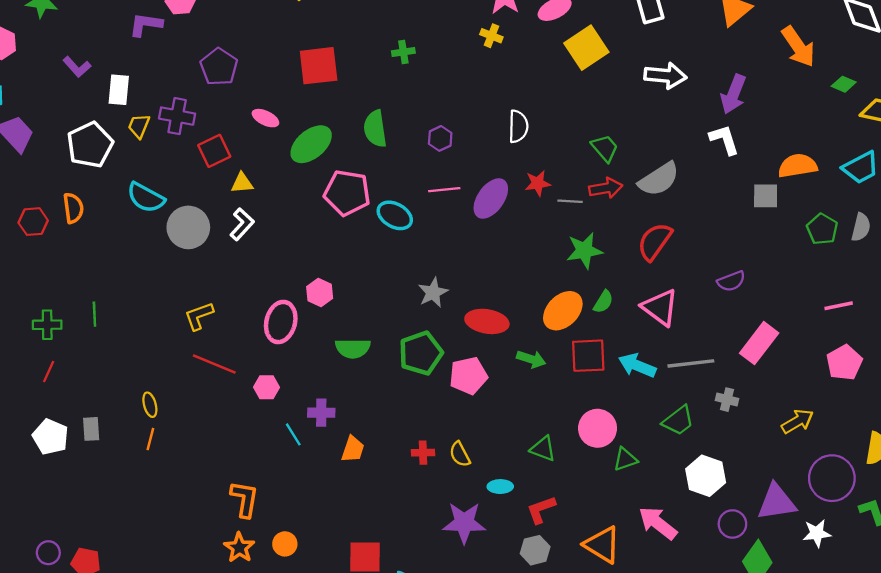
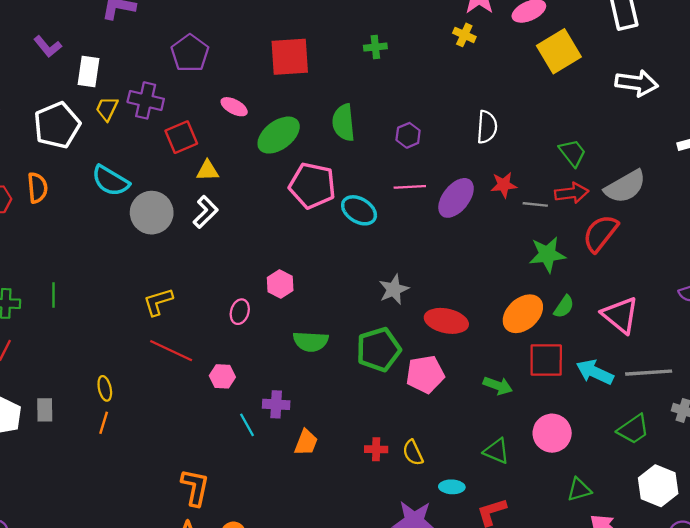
red semicircle: (655, 241) -> (600, 233), moved
pink ellipse: (281, 322) -> (240, 312), size x0.6
green arrow: (531, 359) -> (498, 386), moved
green triangle: (625, 459) -> (579, 490), moved

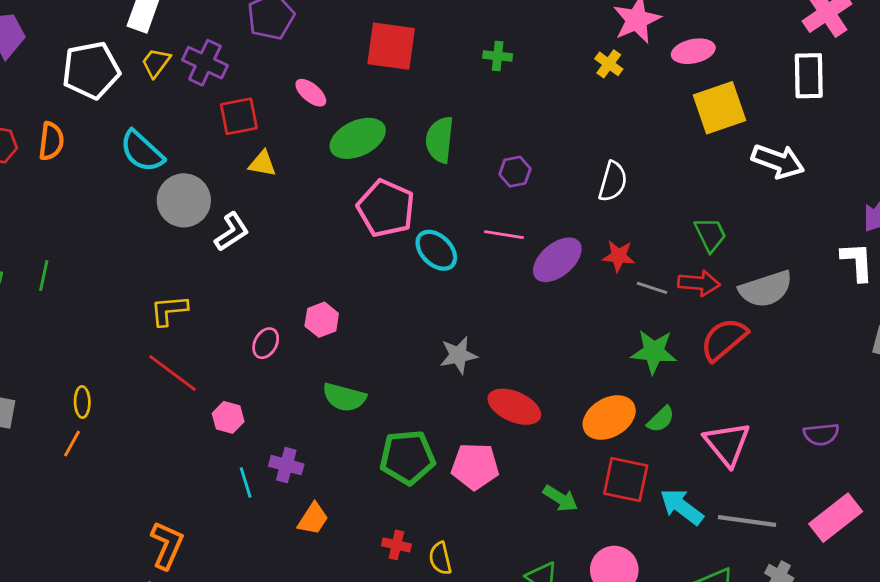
white arrow: (637, 83) -> (778, 161), moved
white L-shape: (205, 212) -> (232, 232), moved
green pentagon: (379, 349) -> (407, 457), moved

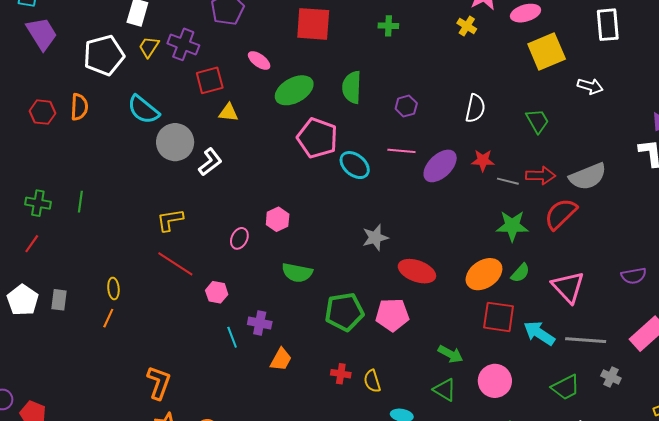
white arrow: (778, 161) -> (590, 86), size x0.7
green trapezoid: (710, 235) -> (537, 121), moved
green arrow: (560, 498) -> (450, 354), moved
orange L-shape: (167, 545) -> (159, 383), moved

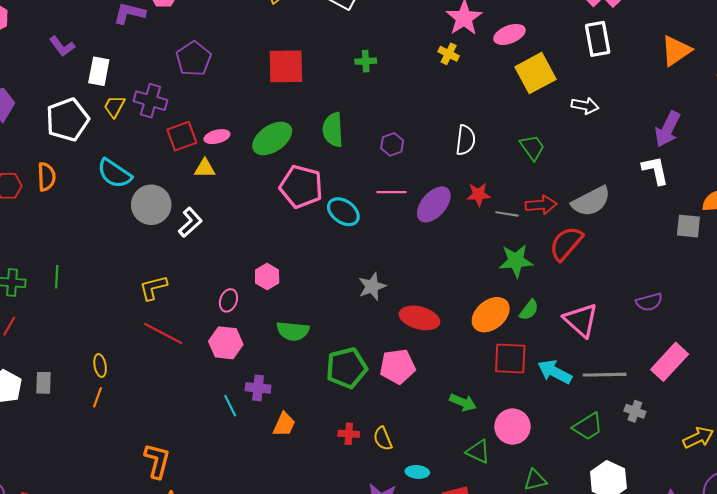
pink ellipse: (259, 60) -> (217, 137), moved, turned -45
pink hexagon: (217, 292) -> (226, 343), moved, size x1.4
green triangle: (445, 390) -> (478, 452), moved

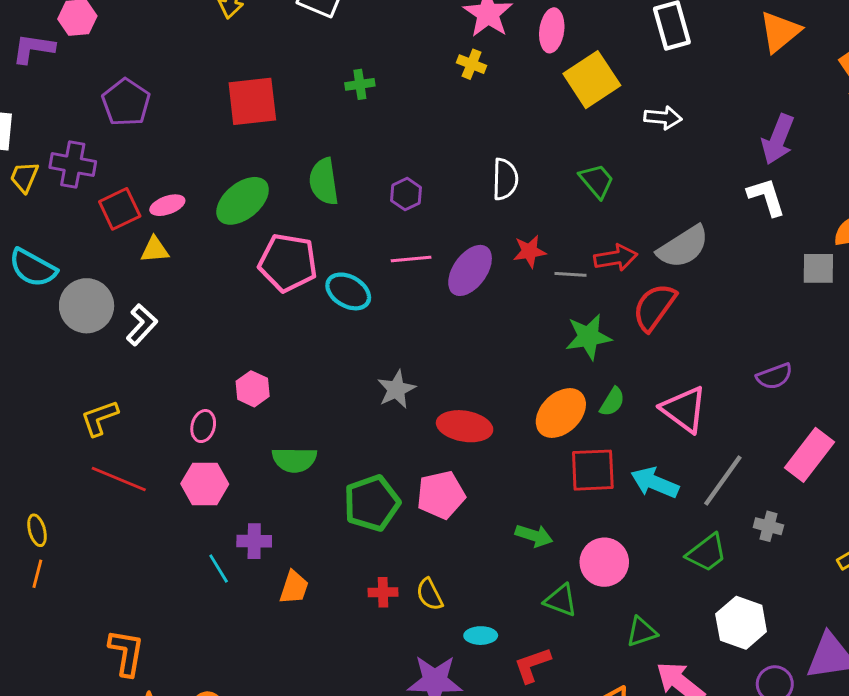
pink ellipse: (509, 34) -> (552, 30), turned -56
gray line: (605, 375) -> (723, 480), turned -48

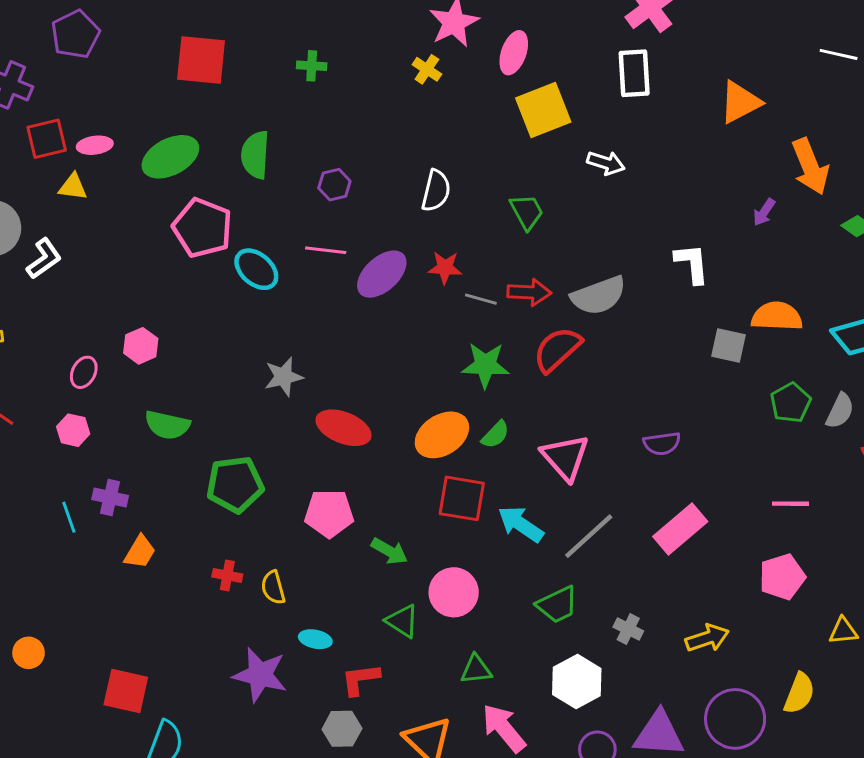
purple arrow: (778, 139) -> (764, 212), moved, size x0.6
pink hexagon: (205, 484) -> (73, 430), size x0.7
pink pentagon: (441, 495) -> (329, 513), moved
gray cross: (768, 526) -> (628, 629), moved

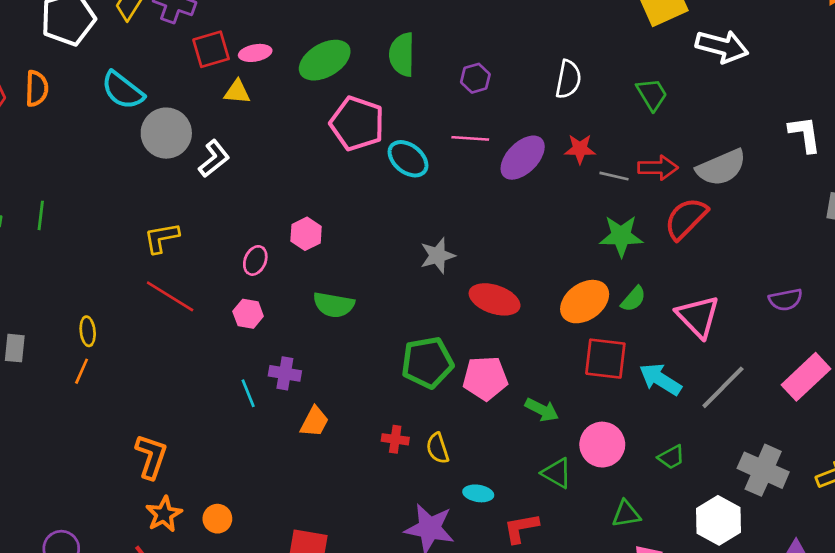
white arrow: (606, 163) -> (722, 46), size x1.5
green pentagon: (235, 484) -> (427, 362), moved
green trapezoid: (557, 605) -> (671, 457), moved, size x0.7
gray cross: (628, 629) -> (763, 470), size x1.8

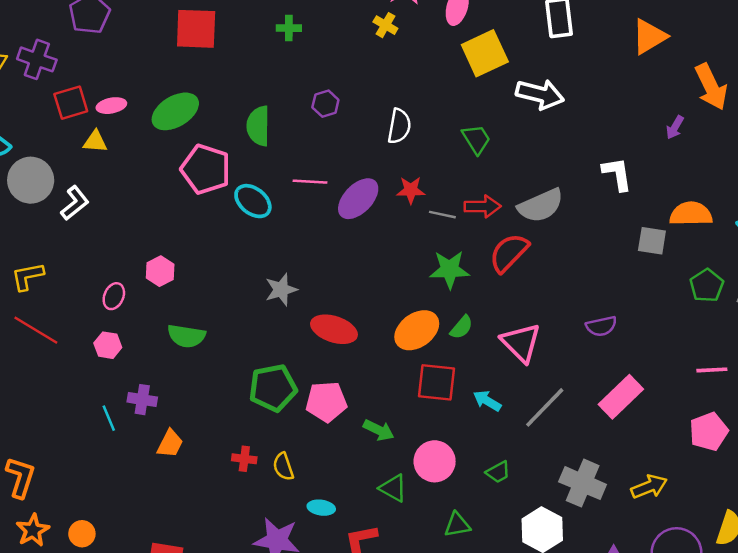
green semicircle: (402, 54) -> (258, 126), moved
purple hexagon: (475, 78) -> (325, 104), moved
cyan arrow: (660, 379) -> (487, 401), size x0.7

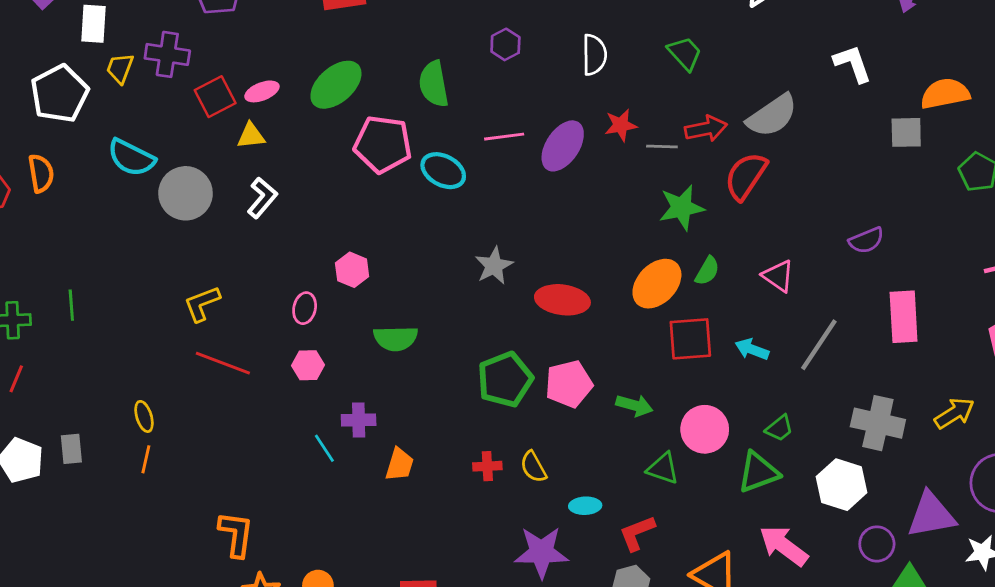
white L-shape: (75, 203) -> (262, 198), moved
pink triangle: (521, 343) -> (778, 276), size x0.7
pink rectangle: (621, 397) -> (904, 317), turned -39
green triangle: (457, 525) -> (758, 472), moved, size x1.4

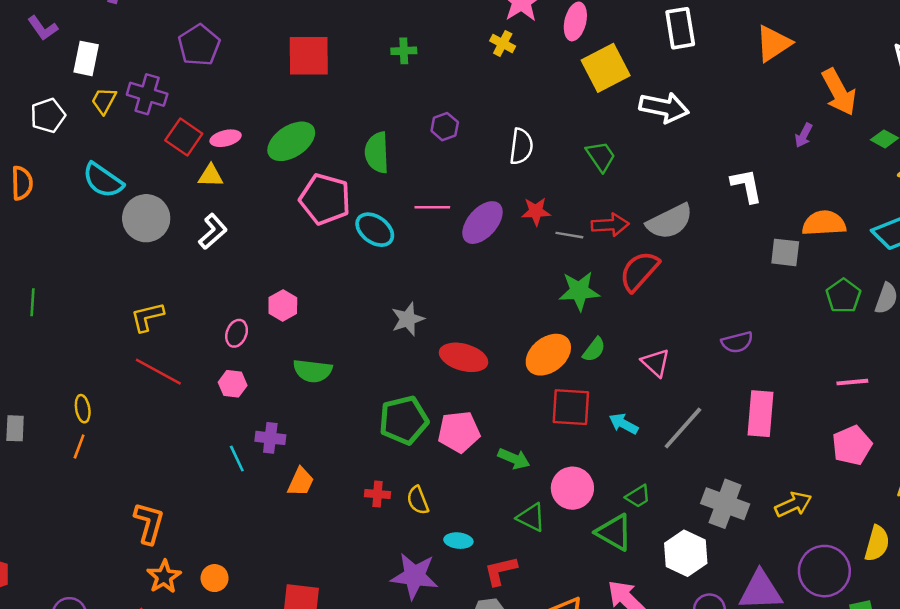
white pentagon: (60, 94) -> (48, 116), size x0.7
red square: (215, 97) -> (184, 137), turned -36
green triangle: (758, 472) -> (614, 532), turned 42

